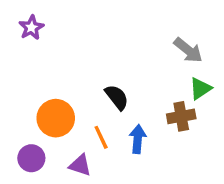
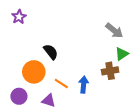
black semicircle: (117, 97) -> (51, 52), moved
orange line: (101, 137) -> (61, 84), turned -32

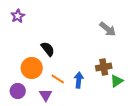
green triangle: (122, 54) -> (117, 81), moved
purple triangle: (49, 100) -> (46, 95), turned 40

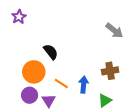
green triangle: (117, 81) -> (105, 100), moved
purple circle: (18, 91) -> (30, 95), moved

